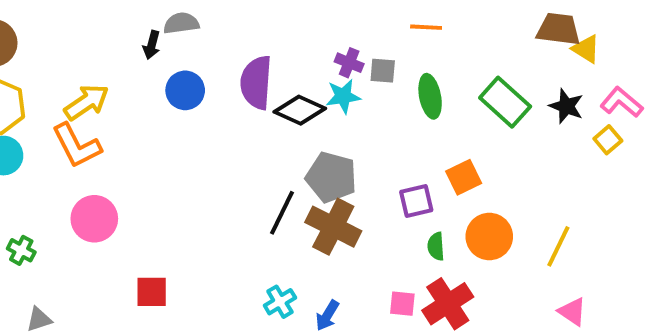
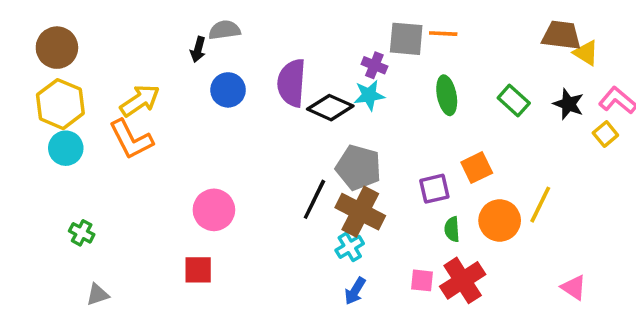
gray square: (383, 71) -> (406, 39), moved, size x1.5
green rectangle: (505, 102) -> (514, 101), size x0.7
pink circle: (94, 219) -> (214, 210), moved
yellow line: (558, 246) -> (540, 205), moved
cyan cross: (280, 302) -> (350, 247), moved

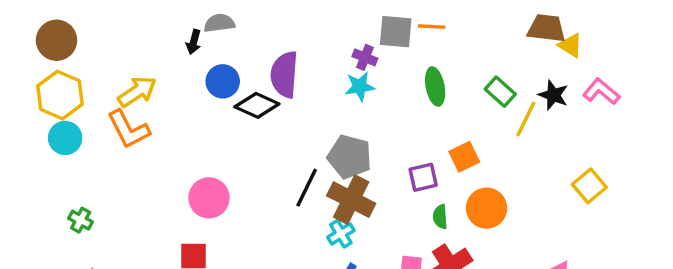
black diamond: (330, 108) -> (257, 105), moved
yellow square: (605, 134) -> (589, 186), moved, size x1.4
yellow line: (540, 205) -> (526, 119), moved

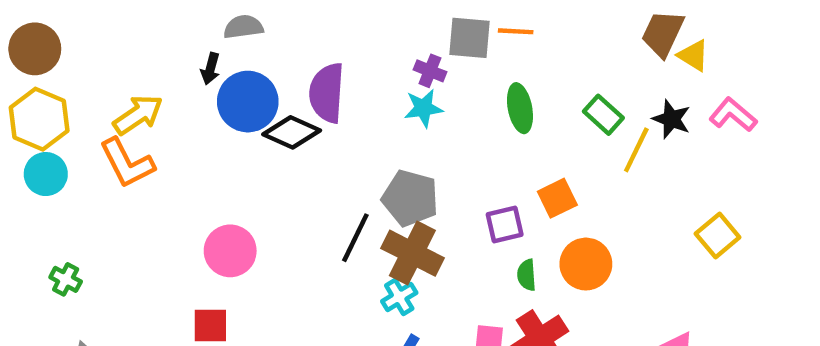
brown trapezoid: (546, 28) -> (663, 33), turned -72
black arrow: (194, 42) -> (210, 69), moved
blue circle: (223, 81) -> (248, 102), size x1.4

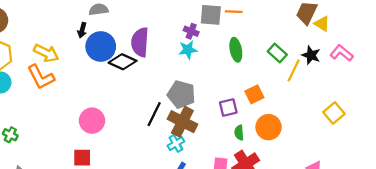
yellow arrow: (138, 115) -> (46, 53), turned 60

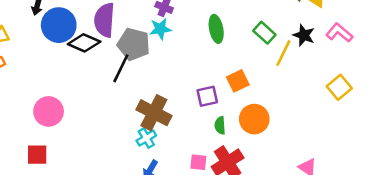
gray pentagon: (181, 94) -> (134, 44), moved
yellow square: (334, 113) -> (339, 87), moved
black line: (154, 114) -> (121, 68), moved

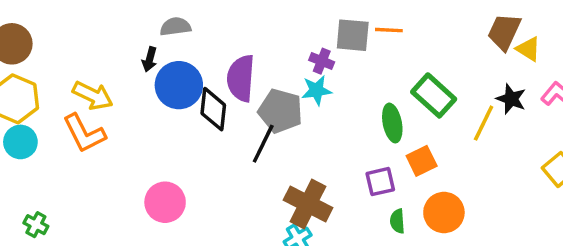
green ellipse: (216, 29) -> (392, 123), moved
green rectangle: (264, 33) -> (434, 95), moved, size x1.4
black diamond: (84, 43) -> (213, 109), turned 72

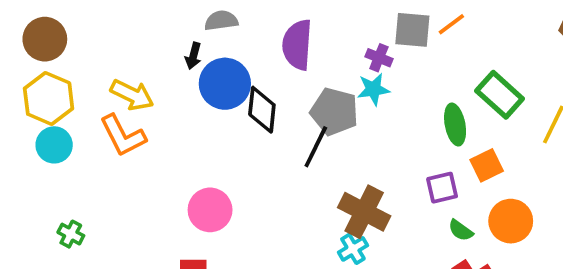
orange line: (389, 30) -> (451, 24), turned -40
purple semicircle: (241, 78) -> (297, 45), moved
green semicircle: (397, 221) -> (461, 230), turned -50

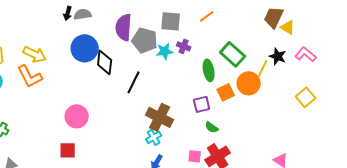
gray square: (412, 30) -> (171, 21), moved
black arrow: (193, 56) -> (68, 13), moved
purple cross: (379, 58) -> (184, 46), moved
gray pentagon: (334, 112) -> (145, 40), moved
orange circle: (511, 221) -> (249, 83), moved

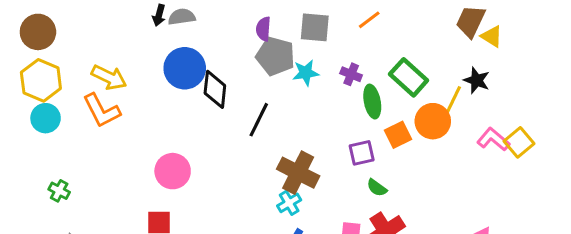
purple semicircle: (124, 27) -> (263, 29), moved, size x0.6
purple cross: (184, 46) -> (351, 74), moved
pink L-shape: (306, 54) -> (493, 139), moved

